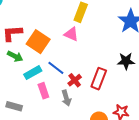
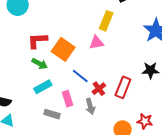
pink triangle: (71, 34) -> (96, 42), turned -35
cyan rectangle: (33, 73) -> (43, 87), moved
gray rectangle: (14, 106) -> (52, 114), moved

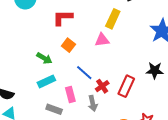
red L-shape: (37, 41) -> (63, 18), moved
orange square: (63, 49) -> (68, 45), size x0.6

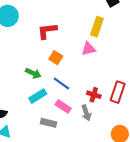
blue line: (84, 73) -> (61, 83), moved
red cross: (102, 86) -> (94, 95), turned -32
pink rectangle: (70, 94) -> (63, 106), turned -35

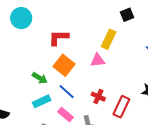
orange square: (56, 58) -> (64, 65), size x1.5
red cross: (94, 95) -> (98, 97), moved

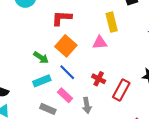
yellow rectangle: (109, 39) -> (112, 22), turned -42

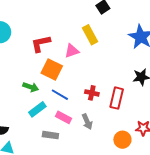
pink triangle: (100, 43) -> (72, 51), moved

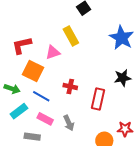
red cross: (92, 93) -> (70, 86), moved

